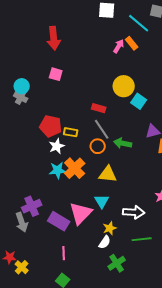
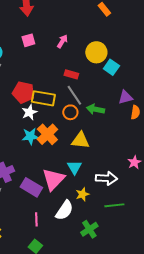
pink arrow: (119, 46) -> (62, 41), moved
pink square: (56, 74) -> (28, 40), turned -32
yellow rectangle: (71, 132) -> (43, 98), size x1.6
white semicircle: (105, 242) -> (64, 210), moved, size x1.5

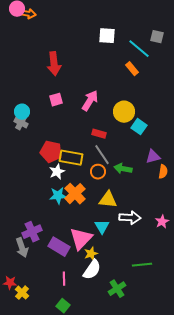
pink arrow: (62, 41) -> (90, 101), size x1.5
white arrow: (106, 178) -> (130, 218), moved
yellow star: (82, 194) -> (91, 254), moved

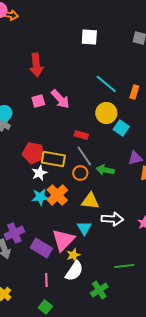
cyan line: (139, 49) -> (106, 84), moved
orange rectangle: (132, 69) -> (134, 92), moved, turned 56
pink arrow: (90, 101) -> (60, 99), moved, turned 105

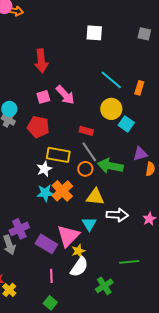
red pentagon: (33, 153) -> (38, 127), moved
green arrow: (105, 170) -> (110, 166), size x1.4

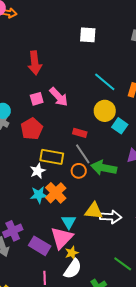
red pentagon: (38, 127) -> (32, 129), turned 30
yellow triangle: (95, 197) -> (94, 211), moved
cyan triangle: (89, 224) -> (69, 222), moved
green line: (129, 262) -> (123, 264), turned 42

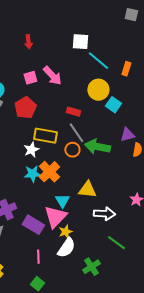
white square: (88, 35) -> (80, 42), moved
red arrow: (35, 63) -> (28, 42), size x0.6
white arrow: (111, 217) -> (104, 214), moved

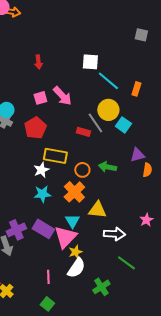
gray line: (76, 133) -> (95, 123), moved
green arrow: (97, 147) -> (107, 167), size x0.7
orange cross: (49, 172) -> (74, 192), moved
purple rectangle: (33, 225) -> (43, 229), moved

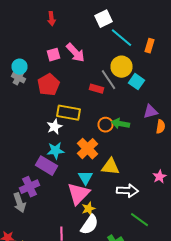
white square: (90, 62) -> (104, 19), turned -30
orange circle: (82, 170) -> (106, 125), moved
purple rectangle: (43, 229) -> (46, 166), moved

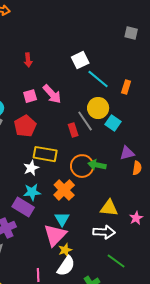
red rectangle: (96, 89) -> (73, 130), turned 56
orange circle: (106, 125) -> (82, 166), size x1.5
yellow triangle: (110, 167) -> (109, 208), moved

